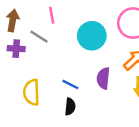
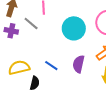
yellow semicircle: (31, 92) -> (19, 68), turned 70
black semicircle: (70, 107) -> (35, 83), moved

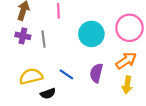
gray line: (31, 24) -> (43, 39), moved, turned 42
black semicircle: (35, 83) -> (48, 94), turned 56

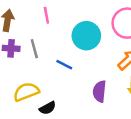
purple semicircle: (96, 73) -> (99, 91), moved
blue line: (66, 74) -> (64, 65), moved

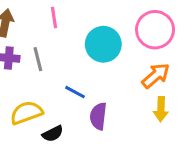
blue line: (64, 65) -> (75, 92), moved
purple semicircle: (99, 91) -> (98, 116), moved

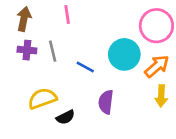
cyan circle: (103, 44) -> (124, 54), moved
blue line: (75, 92) -> (85, 67), moved

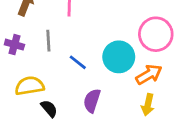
purple cross: (27, 50) -> (14, 45), moved
black semicircle: (65, 117) -> (49, 109), turned -114

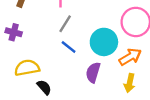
gray line: (48, 41) -> (65, 24), moved, turned 36
purple semicircle: (92, 101) -> (93, 72), moved

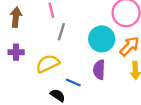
blue line: (69, 47) -> (73, 82), moved
yellow semicircle: (27, 68) -> (48, 64), moved

